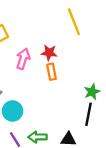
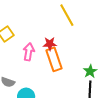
orange rectangle: (52, 72) -> (54, 59), size x1.6

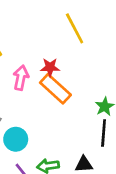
orange rectangle: (54, 59) -> (55, 89), turned -30

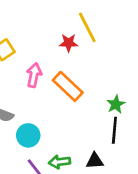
red star: (50, 67) -> (69, 43), moved

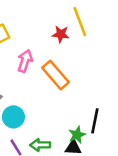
green star: (116, 104) -> (77, 135), moved

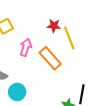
yellow line: (80, 22) -> (69, 38), moved

